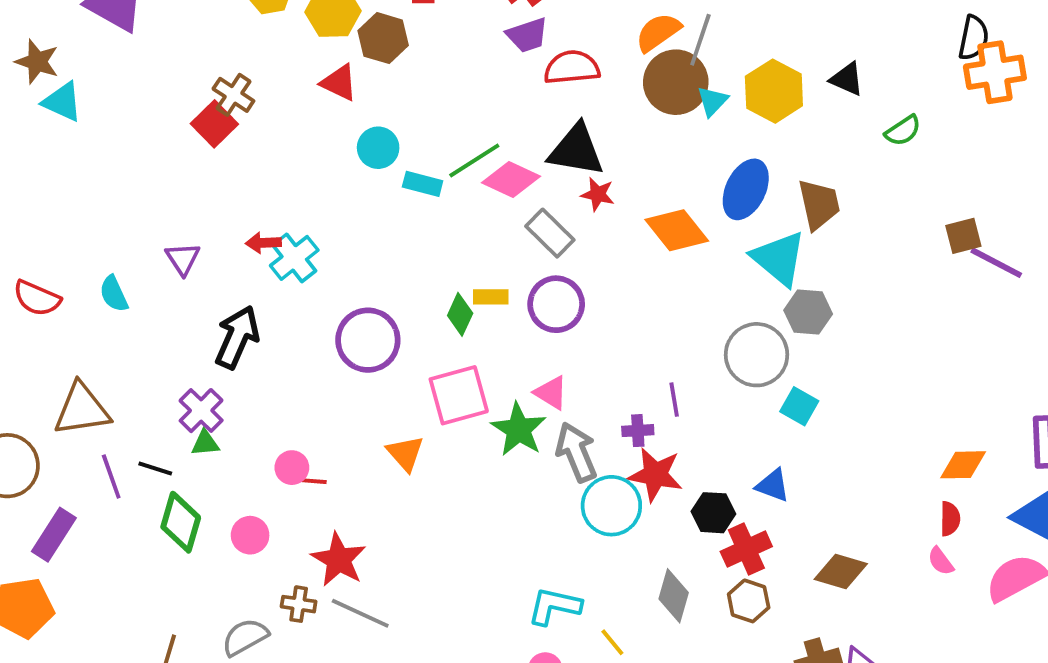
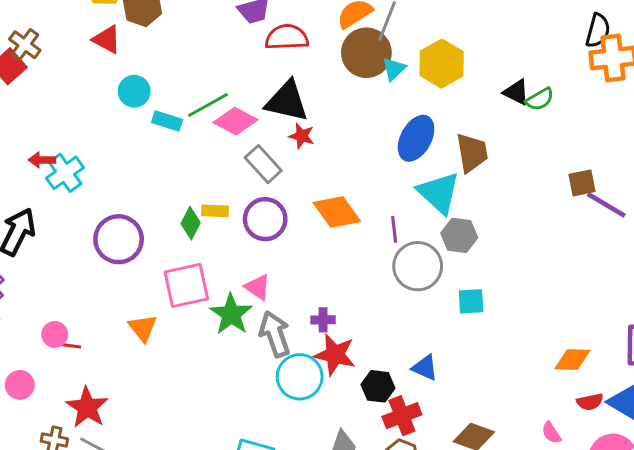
black triangle: (847, 79) -> (516, 92), moved
orange diamond: (677, 230) -> (337, 212), moved
purple line: (674, 400) -> (394, 229), moved
cyan square: (799, 406) -> (471, 301), moved, turned -36
red semicircle: (950, 519) -> (590, 402), moved, turned 75

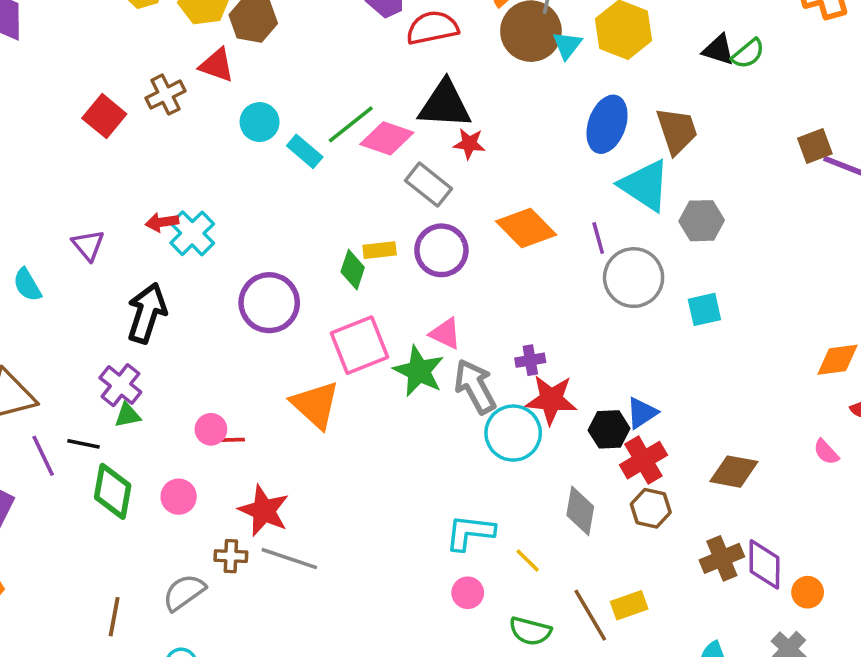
brown cross: (25, 45) -> (166, 95), moved, turned 36
cyan rectangle: (167, 121) -> (305, 151), turned 32
gray hexagon: (459, 235) -> (702, 221), moved
orange triangle: (143, 328) -> (315, 405), size x1.4
blue triangle: (425, 368) -> (642, 413), moved, turned -48

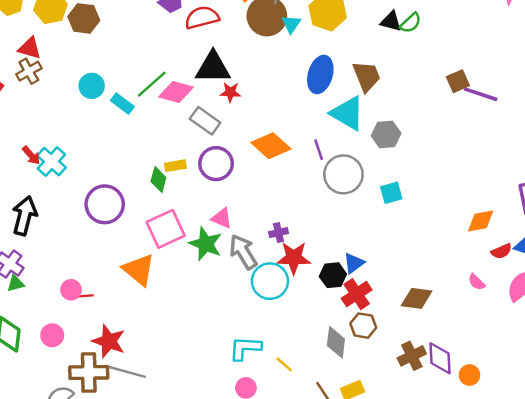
red triangle: (217, 65) -> (30, 48), moved
red arrow: (162, 222) -> (31, 155), turned -120
gray diamond: (580, 511) -> (336, 342), moved
brown cross: (231, 556) -> (89, 372), size x1.8

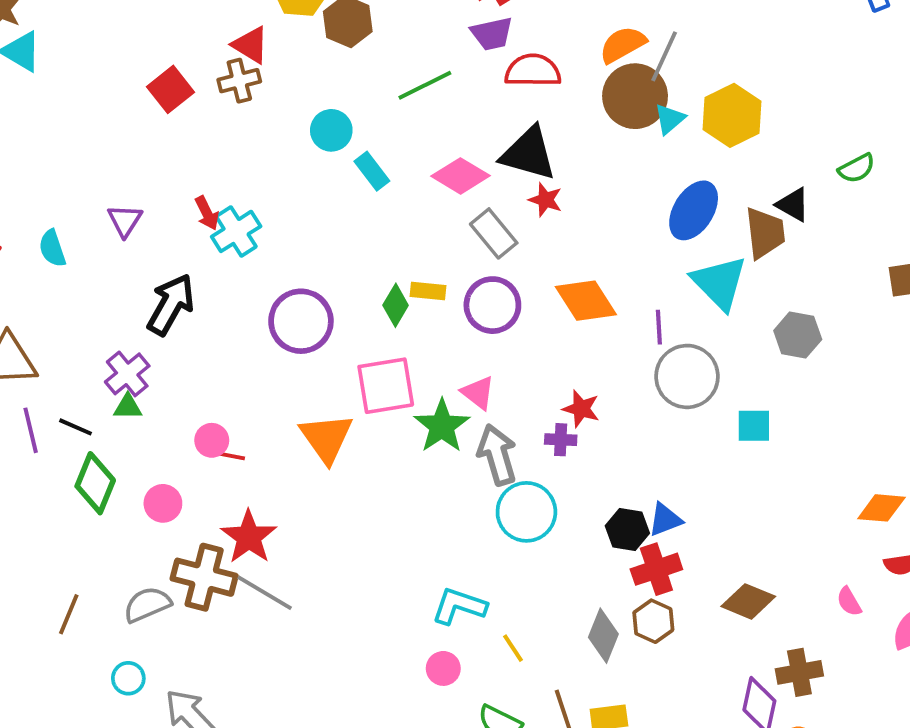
black triangle: (391, 21) -> (793, 205), moved
green line: (152, 84) -> (425, 85), moved
gray hexagon: (386, 135) -> (798, 335), moved
red star: (294, 258) -> (581, 409), moved, size x0.7
brown cross: (412, 356) -> (799, 672), moved

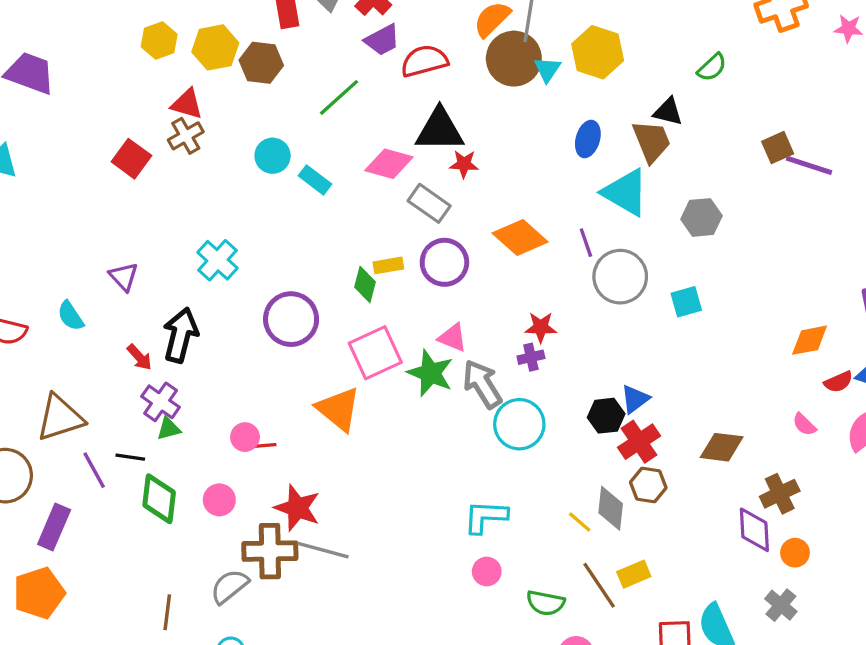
blue ellipse: (694, 210) -> (588, 139), size x0.7
red arrow: (207, 213) -> (139, 357), moved
yellow line: (513, 648) -> (580, 522), moved

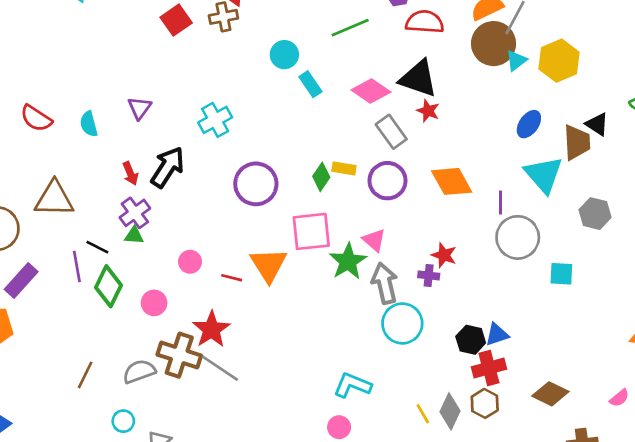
pink semicircle: (804, 424) -> (619, 398), turned -102
red line: (263, 446) -> (232, 278), moved
purple line: (94, 470) -> (77, 267), moved

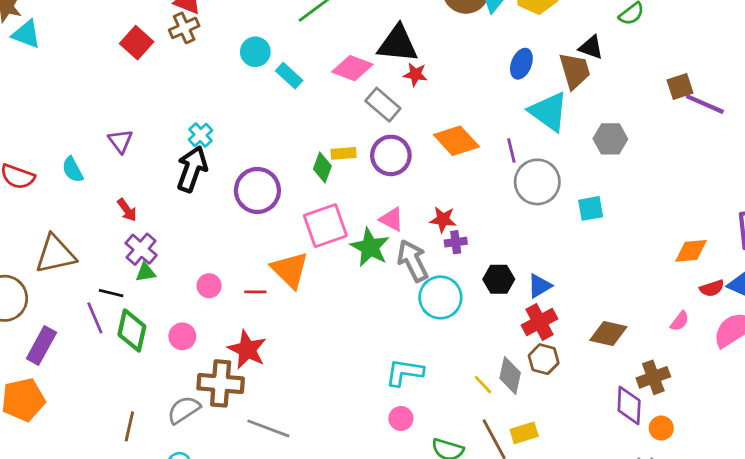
cyan cross: (215, 120) -> (201, 135), size x0.7
black arrow: (168, 167) -> (192, 169), moved
red star: (444, 255) -> (443, 220), moved
black hexagon: (471, 340) -> (499, 279), moved
gray line: (220, 368) -> (268, 428), moved

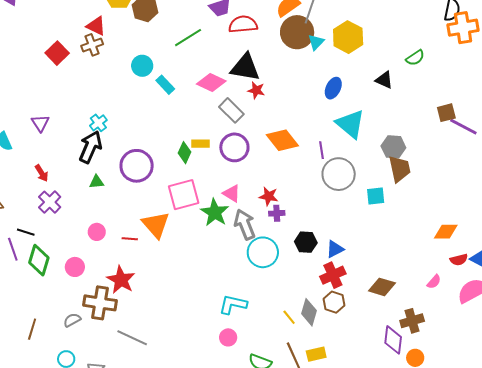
brown trapezoid: (575, 71) -> (400, 169), moved
green triangle: (146, 272) -> (97, 182), moved
gray semicircle: (184, 410) -> (72, 320), size x0.7

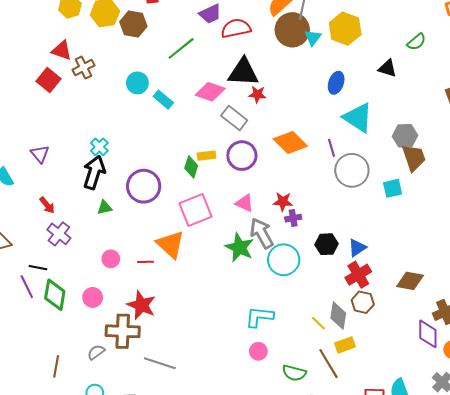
red triangle: (96, 26) -> (62, 50), moved
green star: (215, 213) -> (239, 247), moved
yellow rectangle: (316, 354) -> (345, 345), moved

